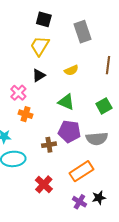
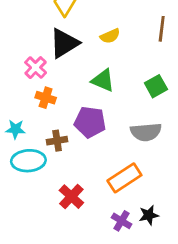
black triangle: (39, 75) -> (64, 43), size x1.6
purple pentagon: (69, 131) -> (90, 122), moved
brown cross: (49, 145) -> (57, 141), moved

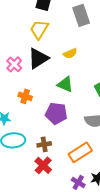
pink cross: (36, 68) -> (14, 64), moved
brown cross: (57, 141) -> (44, 144), moved

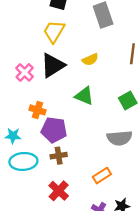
purple pentagon: (56, 113) -> (54, 130), moved
brown cross: (44, 144) -> (59, 156), moved
orange rectangle: (80, 152) -> (102, 176), size x0.7

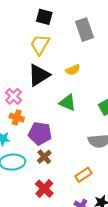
pink cross: (25, 72) -> (14, 96), moved
orange cross: (37, 110) -> (17, 118), moved
brown cross: (59, 156) -> (44, 157), turned -32

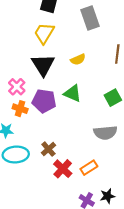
black triangle: (39, 75) -> (43, 65), turned -30
purple pentagon: (40, 133) -> (44, 101), moved
red cross: (44, 189) -> (63, 169), moved

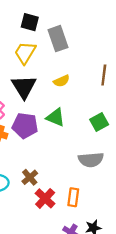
gray rectangle: (90, 18) -> (58, 39), moved
orange rectangle: (89, 168) -> (73, 197), turned -49

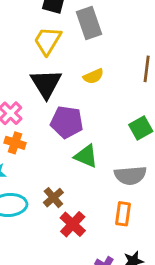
green triangle: (56, 117) -> (86, 156), moved
purple pentagon: (25, 126) -> (67, 122), moved
orange rectangle: (73, 197) -> (123, 214), moved

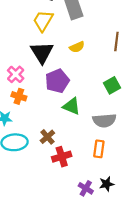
purple pentagon: (67, 122) -> (57, 81), turned -30
red cross: (73, 224) -> (62, 157), turned 30

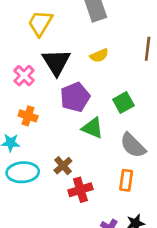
yellow trapezoid: (43, 21) -> (40, 23), moved
pink cross: (16, 74) -> (24, 76), moved
green square: (112, 85) -> (123, 102), moved
gray semicircle: (104, 120) -> (133, 145), turned 50

